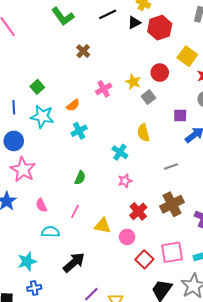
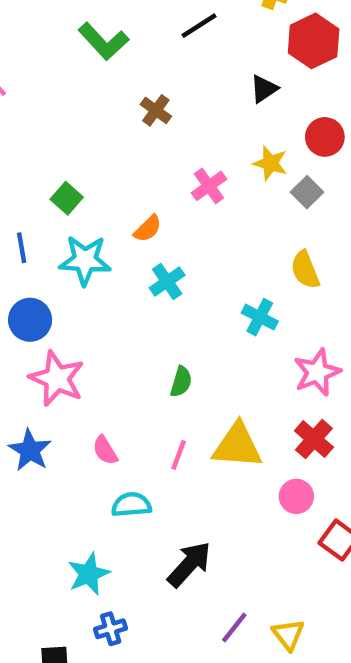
black triangle: (134, 23) -> (264, 89), moved
pink star: (125, 181) -> (317, 372), moved, size x1.5
yellow triangle: (103, 226) -> (237, 446), moved, size x1.4

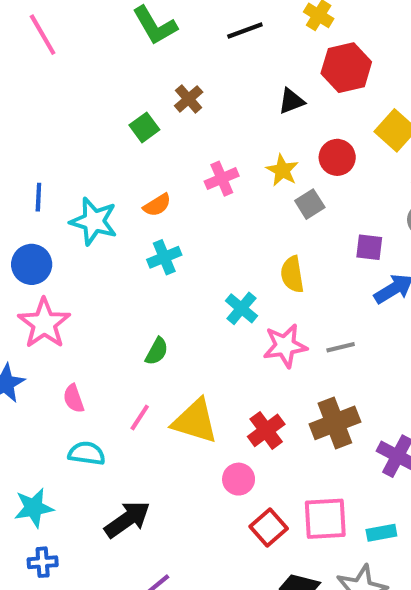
green square: (67, 198) -> (144, 127), moved
pink star: (317, 372) -> (285, 346), moved

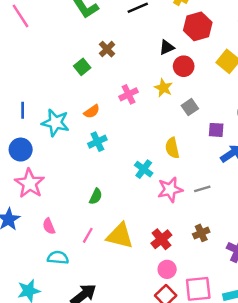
red circle: (337, 157) -> (184, 66), moved
gray square: (310, 204) -> (190, 107), moved
brown cross: (335, 423) -> (201, 233), size x0.6
pink circle: (239, 479) -> (167, 269), moved

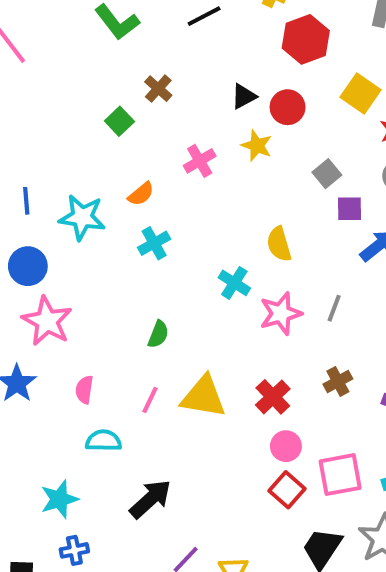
black triangle: (167, 47) -> (244, 96), moved
gray square: (190, 107) -> (327, 174), moved
gray line: (202, 189) -> (334, 308), turned -49
pink semicircle: (49, 226) -> (84, 390), turned 35

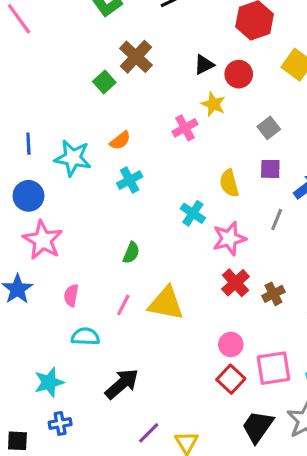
brown cross: (158, 89) -> (136, 57), size x1.5
pink cross: (200, 161) -> (185, 128), moved
purple square: (349, 209) -> (270, 169), moved
gray line: (334, 308) -> (277, 220), moved
red cross: (273, 397) -> (236, 283), moved

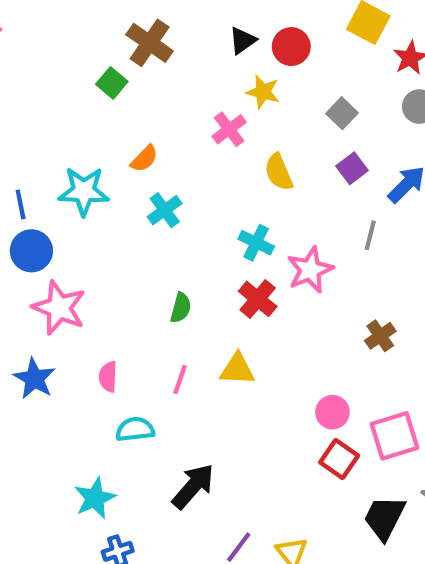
blue line: (28, 144) -> (21, 205), moved
purple square: (270, 169) -> (352, 168), turned -30
yellow semicircle: (229, 183) -> (279, 172), moved
red cross: (236, 283) -> (258, 299), moved
yellow triangle: (166, 303) -> (237, 369), size x0.7

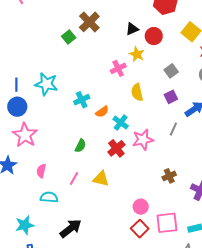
orange semicircle: (144, 159) -> (102, 112), moved

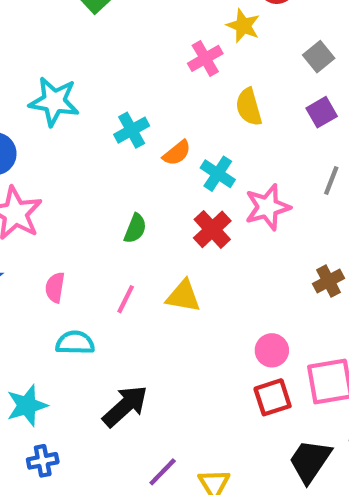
red square: (140, 229) -> (273, 397), turned 30

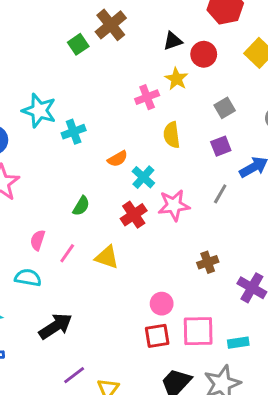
cyan cross: (132, 130) -> (74, 132), moved
pink semicircle: (55, 287) -> (38, 240), moved

